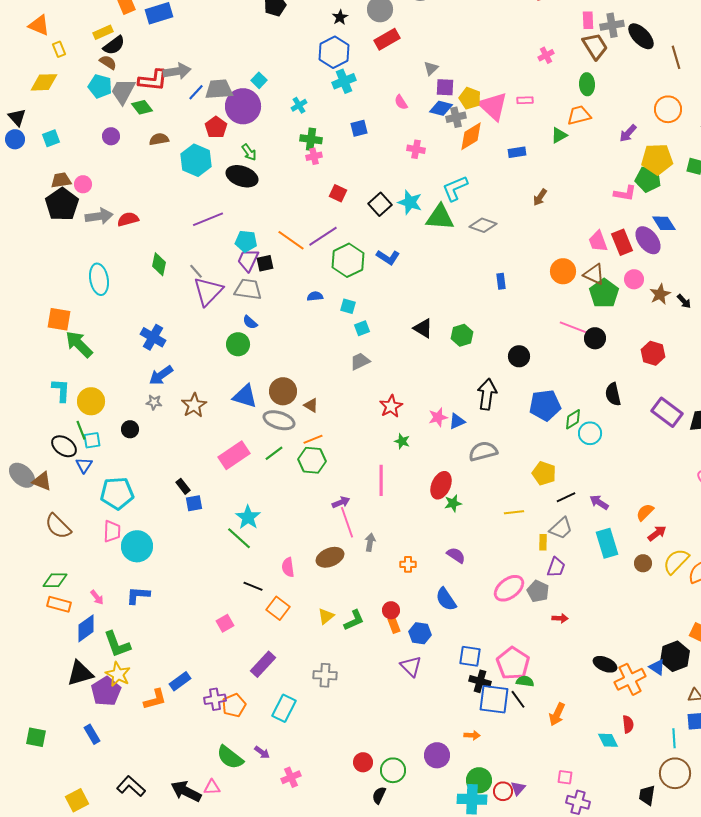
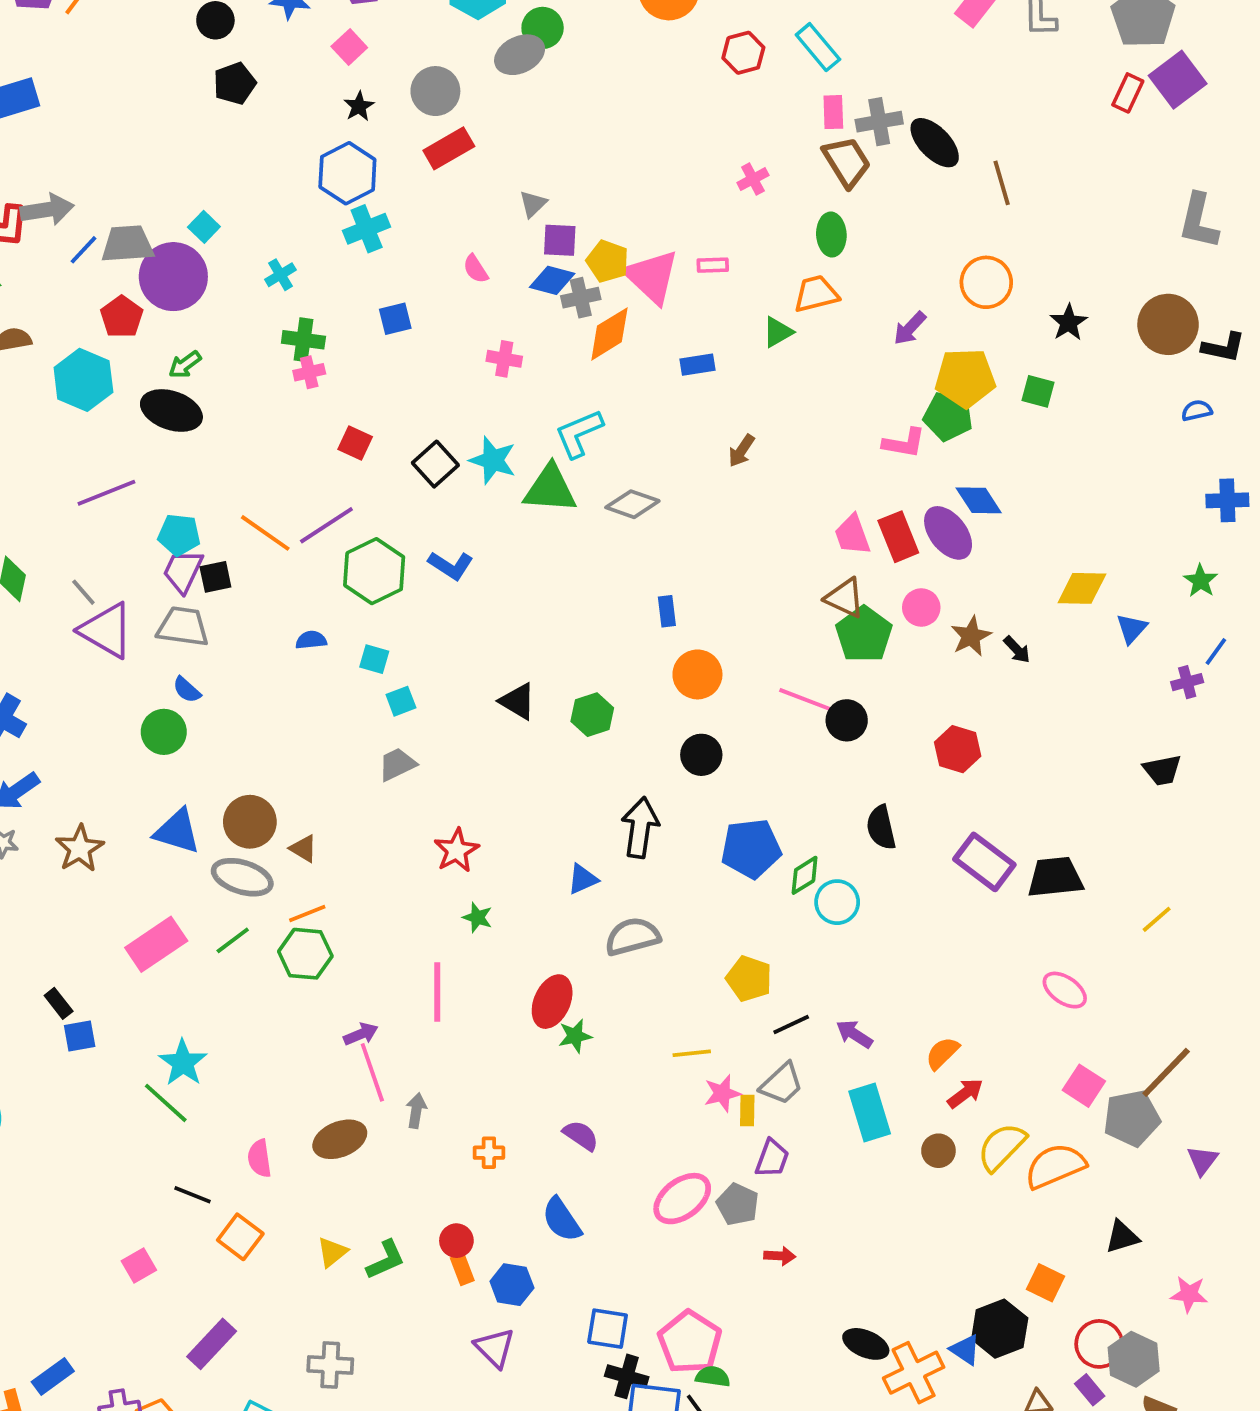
green arrow: (249, 152) -> (185, 365), turned 90
orange circle: (563, 271) -> (697, 674), moved
purple triangle: (208, 291) -> (106, 630), turned -44
pink star: (438, 417) -> (722, 1093), moved

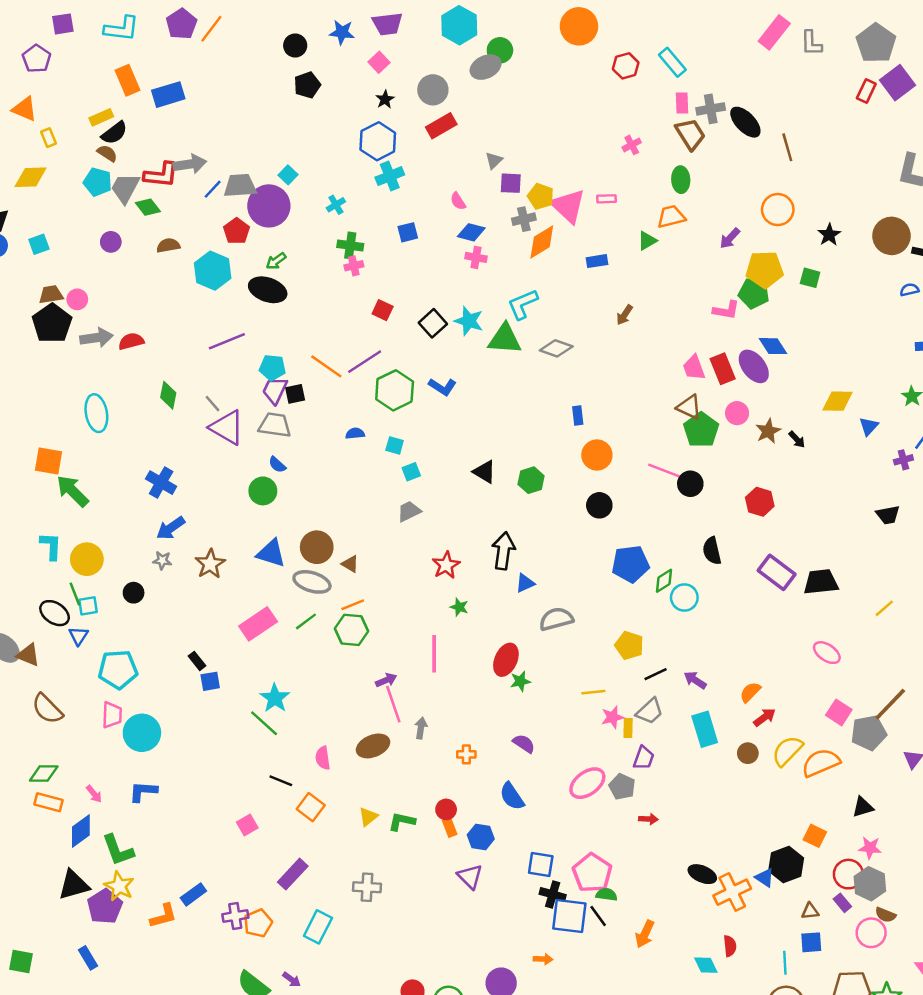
blue diamond: (552, 280) -> (471, 232), moved
black arrow: (640, 827) -> (504, 551), moved
green L-shape: (386, 1260) -> (402, 821), turned -144
pink star: (1189, 1294) -> (870, 848), moved

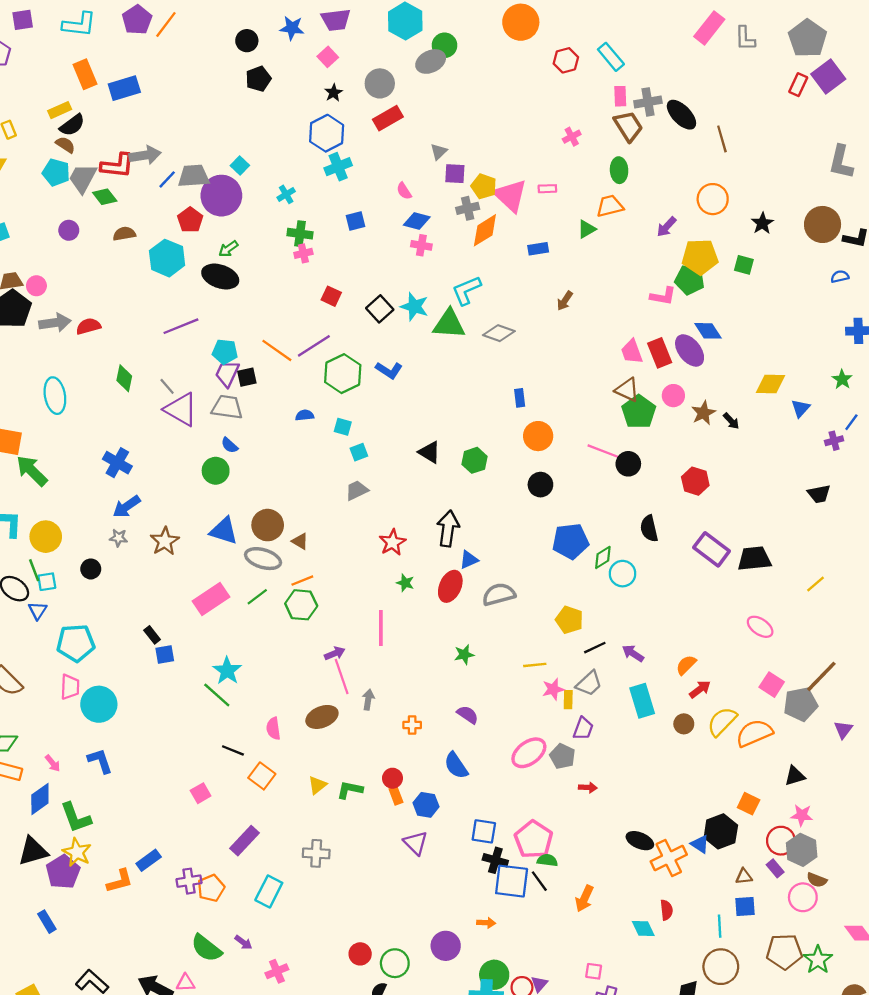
red ellipse: (506, 660) -> (450, 586), moved
blue L-shape: (143, 791) -> (100, 761), turned 68

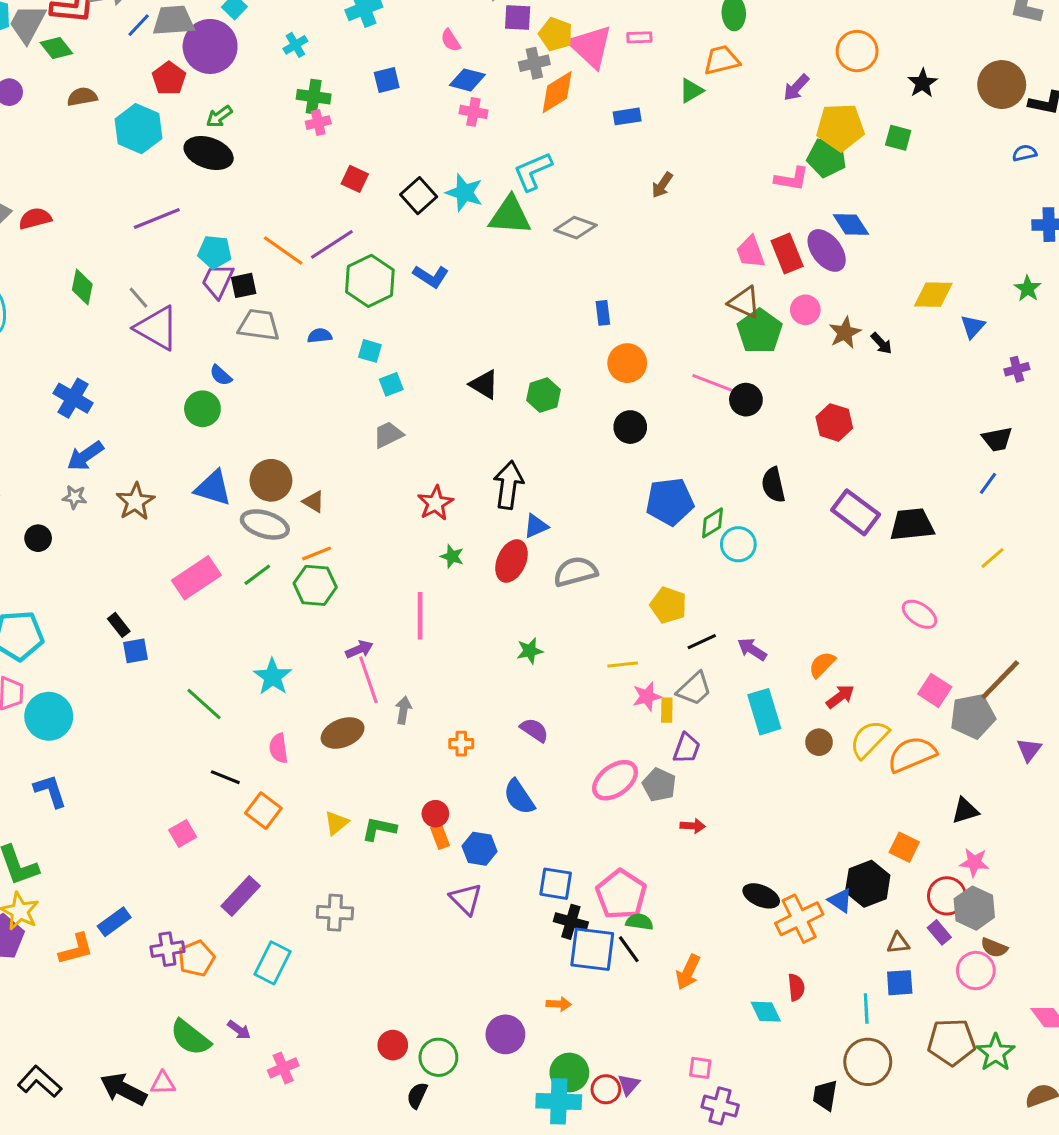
gray trapezoid: (227, 407) -> (259, 325), moved
blue line: (851, 422) -> (988, 483), moved
cyan star: (227, 671) -> (273, 677), moved

